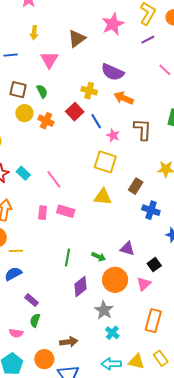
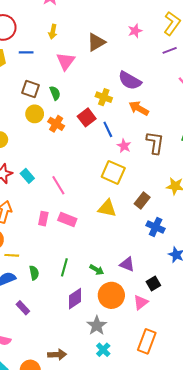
pink star: (113, 24) -> (135, 31), size x0.6
green semicircle: (35, 320) -> (34, 273), moved, turned 144

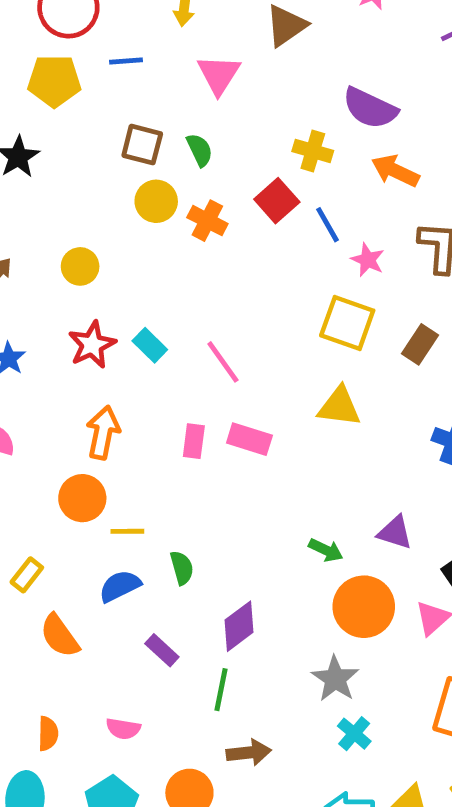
brown rectangle: (142, 201) -> (420, 344), moved
green line: (64, 267) -> (221, 690), moved
purple diamond: (75, 299) -> (239, 626), moved

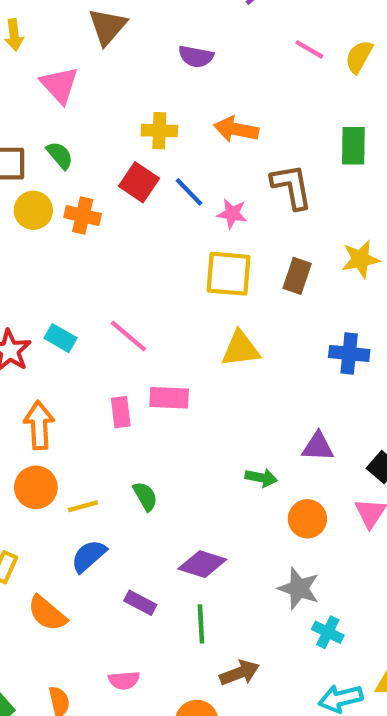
purple semicircle: (370, 108) -> (196, 56), moved, size x0.7
green semicircle: (182, 568) -> (145, 496), moved
orange circle: (364, 607) -> (307, 519), size x0.7
purple diamond: (239, 626) -> (202, 564), turned 69

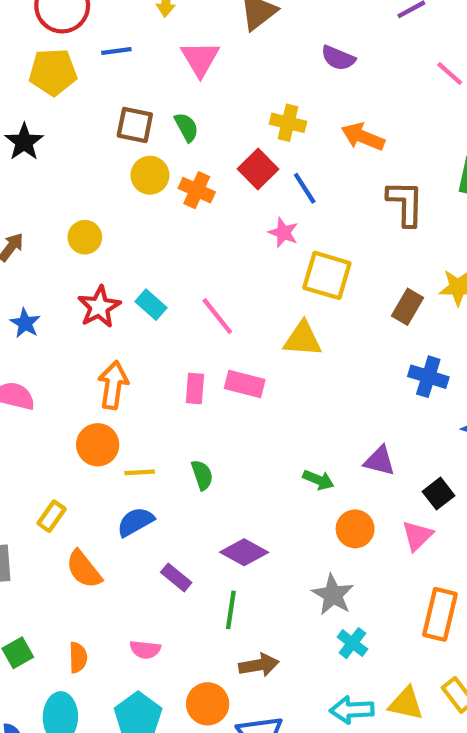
pink star: (232, 214) -> (283, 233), moved
brown rectangle: (297, 276) -> (408, 307), moved
yellow triangle: (241, 349) -> (303, 339), moved

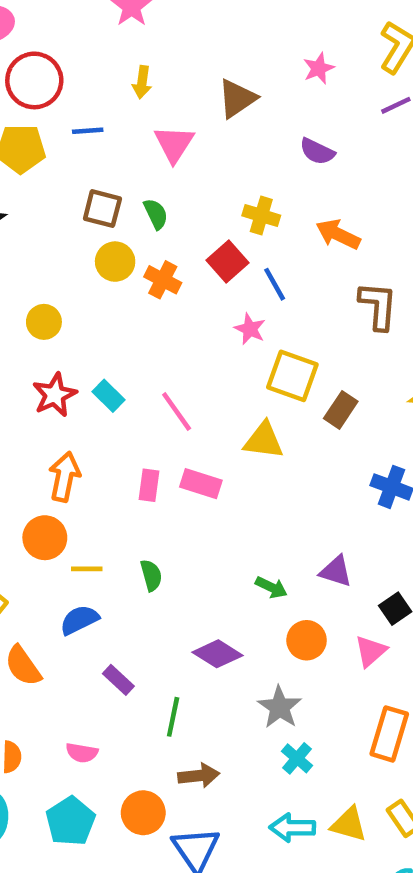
brown rectangle: (408, 307) -> (341, 410), moved
purple diamond: (244, 552) -> (218, 654), moved

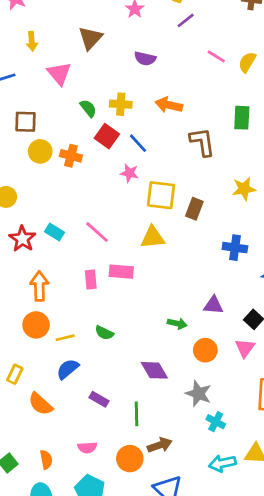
green semicircle: (156, 214) -> (88, 108), moved
green semicircle: (151, 575) -> (104, 333), turned 144
purple diamond: (218, 654) -> (154, 370), turned 40
orange circle: (143, 813) -> (130, 459), moved

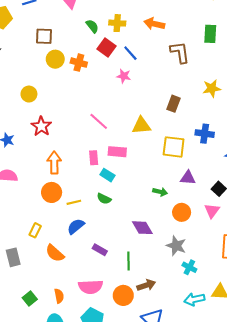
yellow square: (161, 195) -> (174, 147), moved
cyan rectangle: (54, 232) -> (107, 175), moved
pink semicircle: (87, 447) -> (91, 287), size x1.6

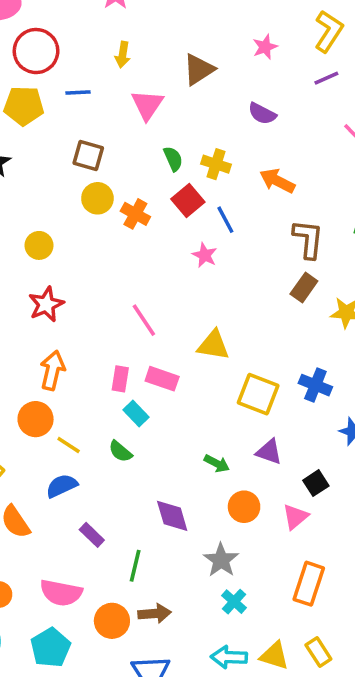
brown rectangle: (174, 104) -> (304, 287), moved
yellow line: (74, 202) -> (69, 445), turned 32

